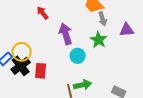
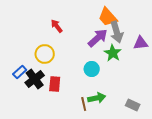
gray arrow: (103, 19) -> (117, 32), size x1.5
purple arrow: (66, 34) -> (98, 38), moved, turned 65
yellow circle: (22, 52) -> (45, 54), moved

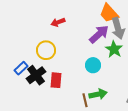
red arrow: (57, 26) -> (58, 22), turned -72

